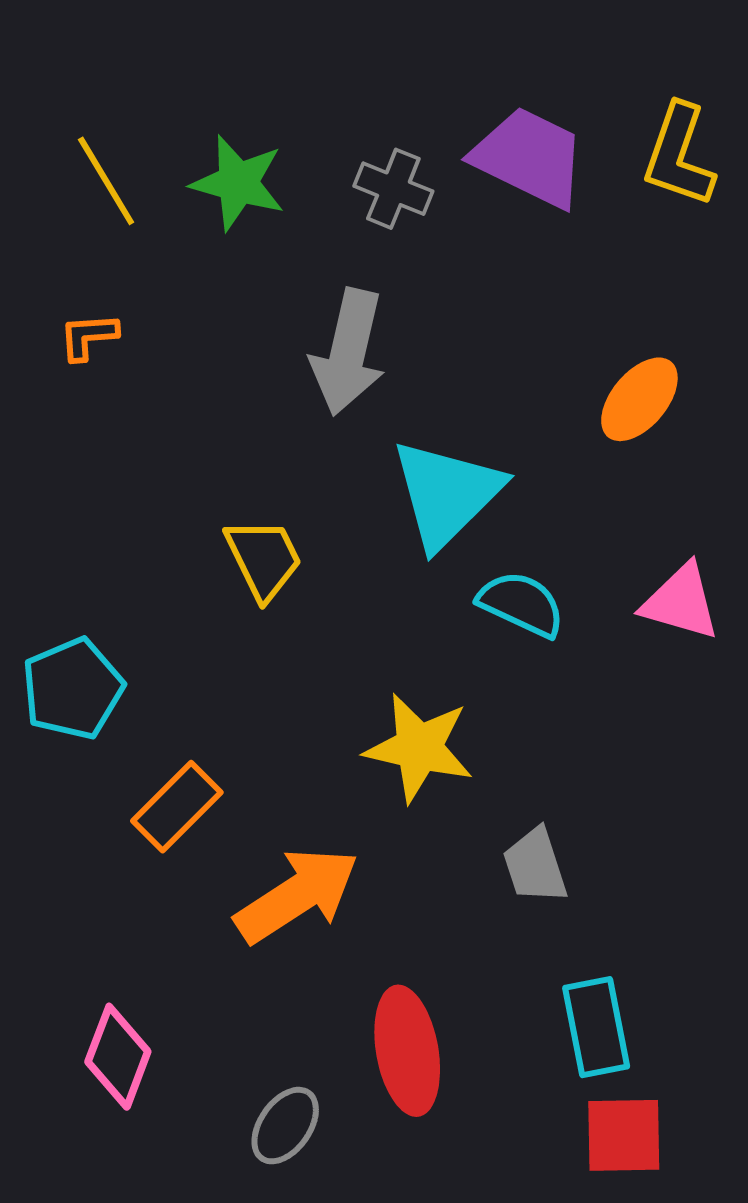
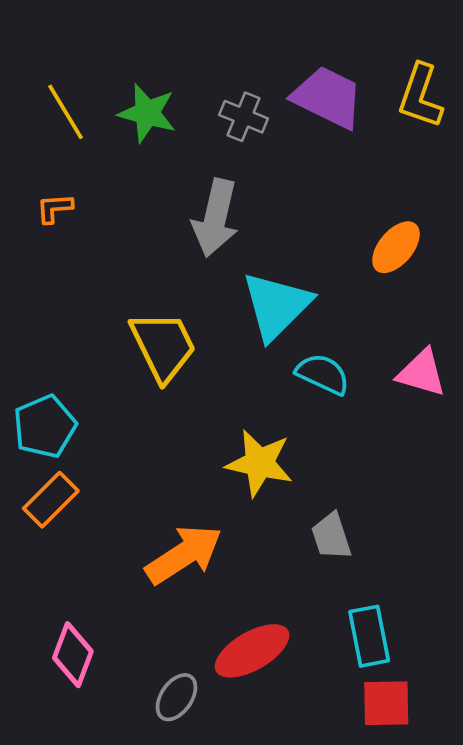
yellow trapezoid: (264, 559) -> (163, 346), size x1.4
orange rectangle: (177, 807) -> (51, 500), moved
red ellipse: (407, 1051) -> (252, 651), turned 70

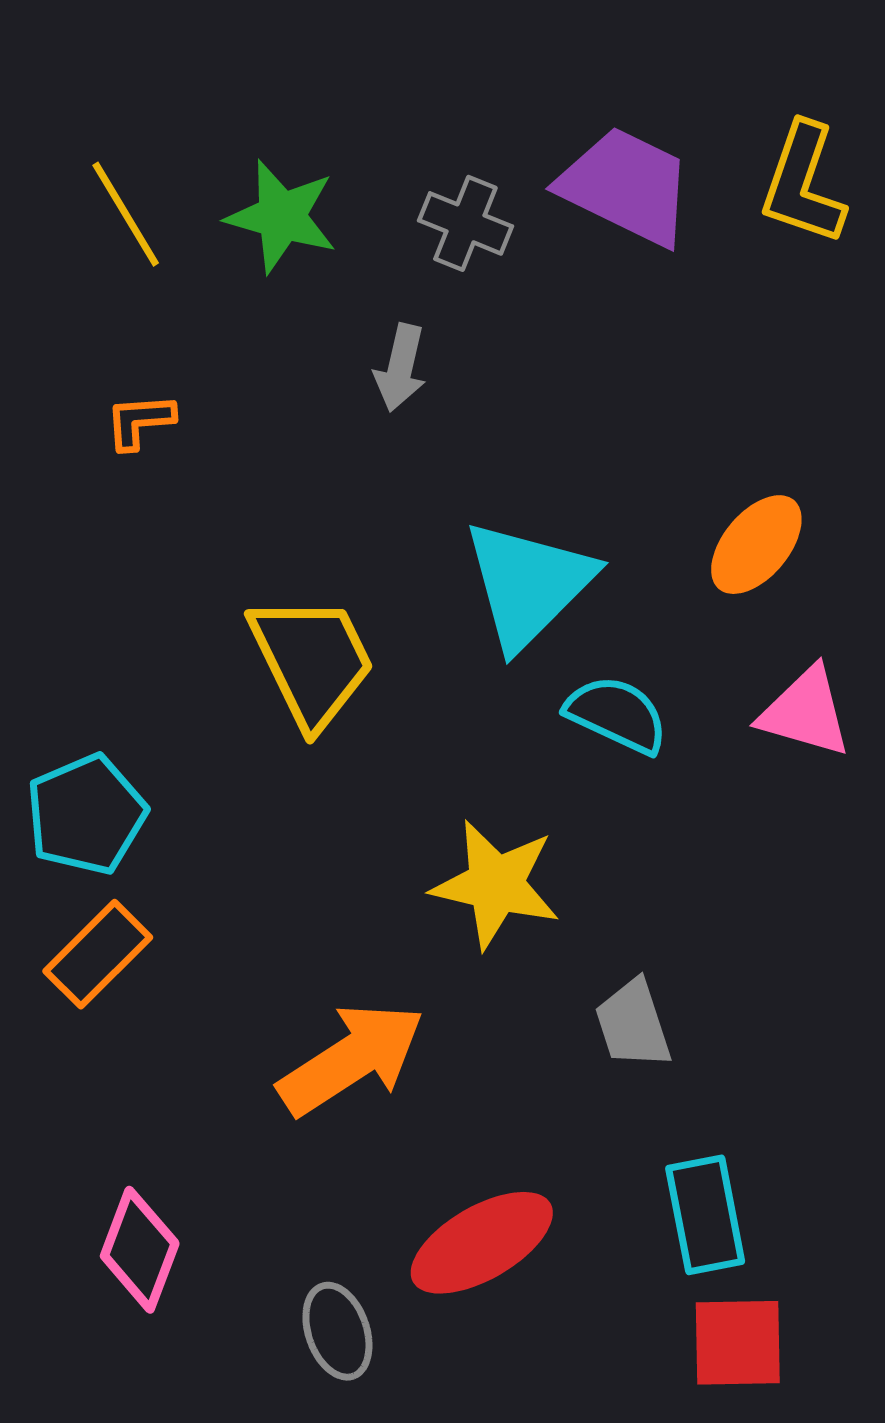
orange L-shape: (55, 208) -> (140, 421), moved
gray arrow: (215, 218) -> (400, 368), moved, size x0.6
orange ellipse: (396, 247) -> (756, 545), moved
gray ellipse: (176, 697) -> (337, 1331), turned -54

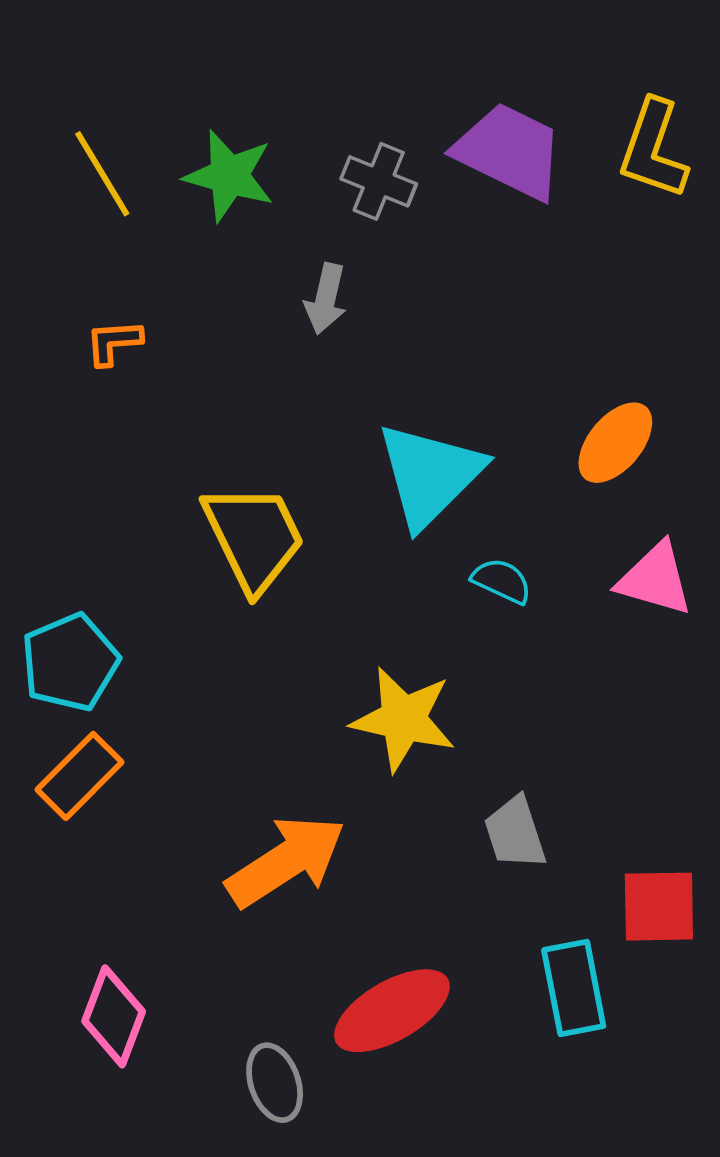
cyan semicircle: (617, 714) -> (502, 581), size x0.7
red square: (738, 1343) -> (659, 907), moved

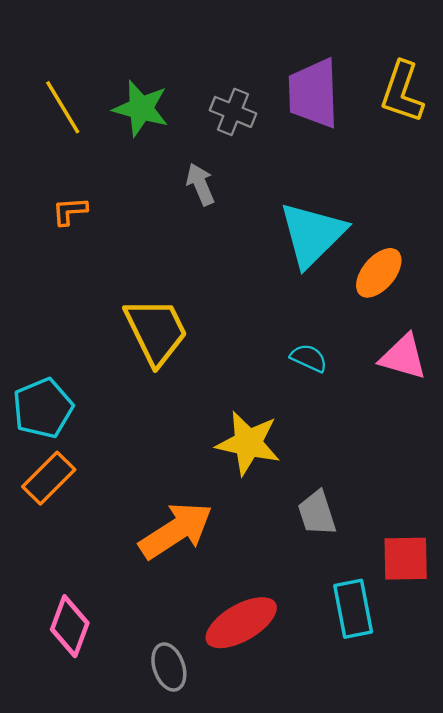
purple trapezoid: (509, 151) -> (313, 93), turned -118
gray arrow: (326, 299) -> (200, 184), turned 144
cyan triangle: (430, 475) -> (312, 234), moved

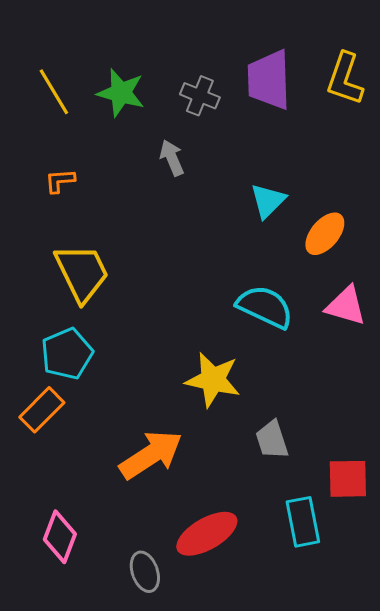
cyan triangle: (312, 234) -> (268, 201), size x0.6
yellow trapezoid: (156, 331) -> (82, 273), moved
cyan semicircle: (309, 358) -> (265, 307), size x1.8
cyan pentagon: (43, 408) -> (67, 354), moved

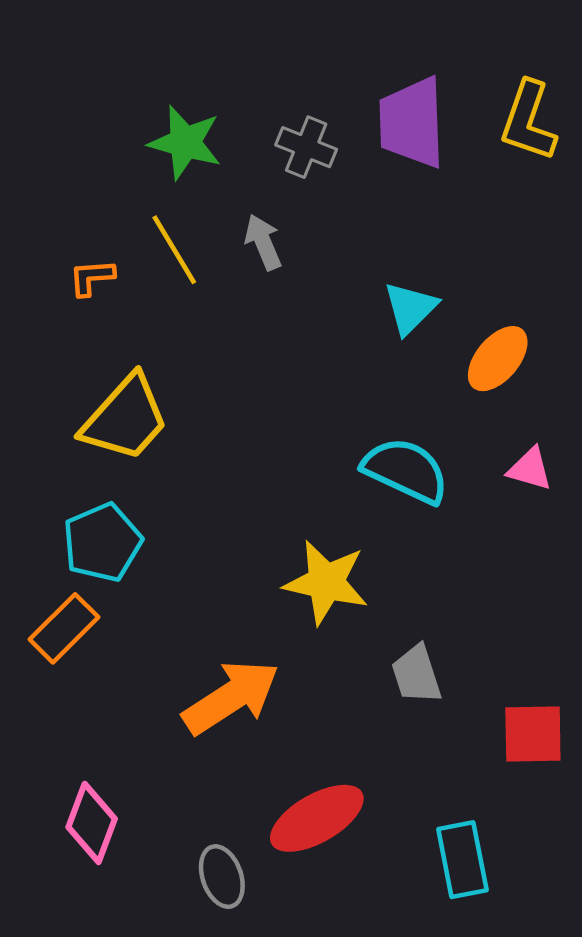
yellow line: (54, 92) -> (174, 250), moved
yellow trapezoid: (82, 273) -> (125, 418), turned 68
pink triangle: (346, 306) -> (530, 469), size x0.7
cyan rectangle: (303, 522) -> (462, 860), moved

